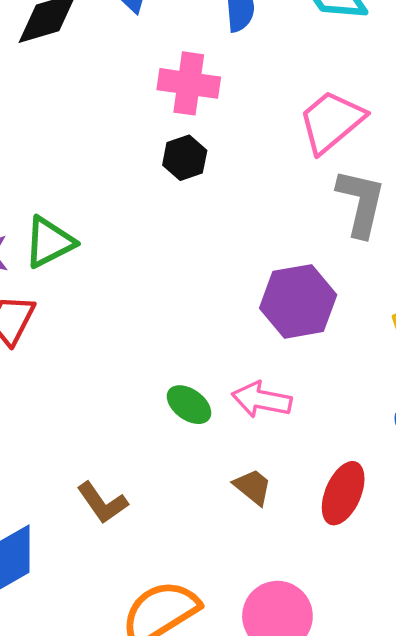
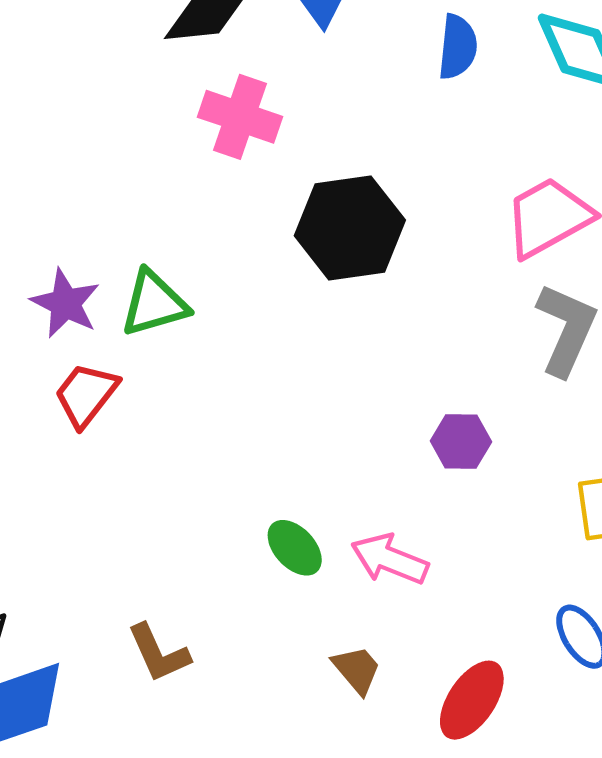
pink cross: (189, 83) -> (240, 117), moved
black hexagon: (185, 158) -> (350, 228), size x1.8
purple hexagon: (298, 301) -> (461, 441), size x0.6

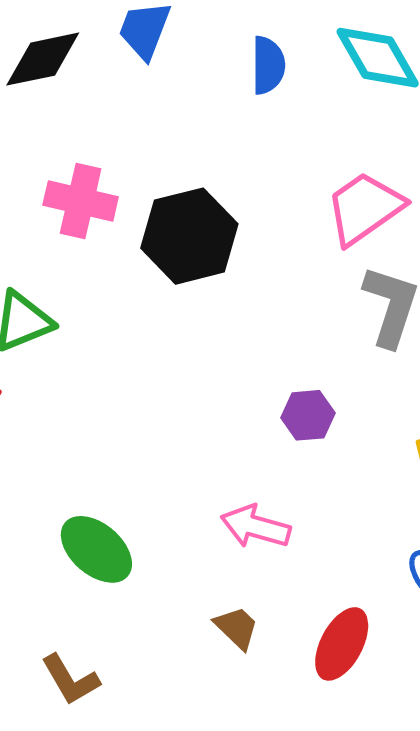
pink cross: (240, 117) -> (81, 201), moved
green ellipse: (295, 548) -> (96, 549), moved, size x1.4
brown L-shape: (159, 653) -> (70, 680), moved

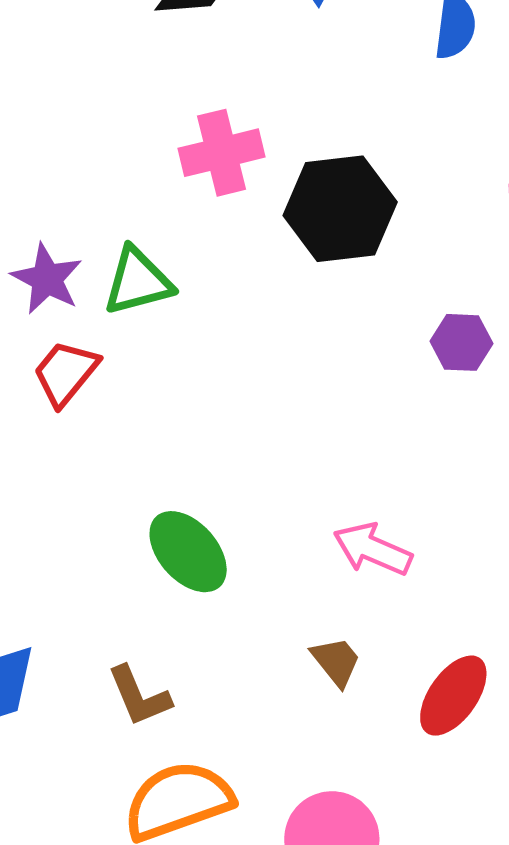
pink cross: (81, 201) -> (222, 153), turned -34
purple hexagon: (308, 415) -> (461, 342), moved

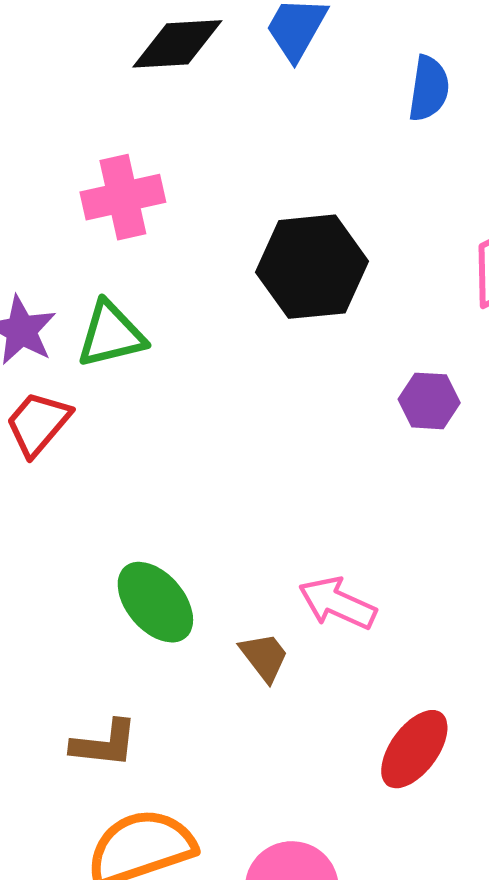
pink cross: (222, 153) -> (123, 197), moved
brown trapezoid: (336, 661) -> (264, 657), moved
brown L-shape: (139, 696) -> (104, 744), turned -62

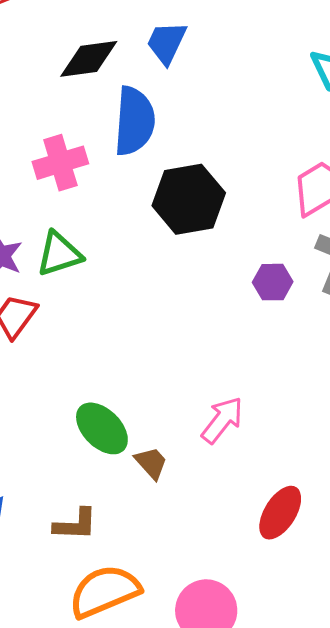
blue semicircle: (429, 89) -> (134, 121), moved, size x1.6
pink arrow: (337, 603) -> (222, 420), turned 108
brown trapezoid: (264, 657) -> (151, 463), moved

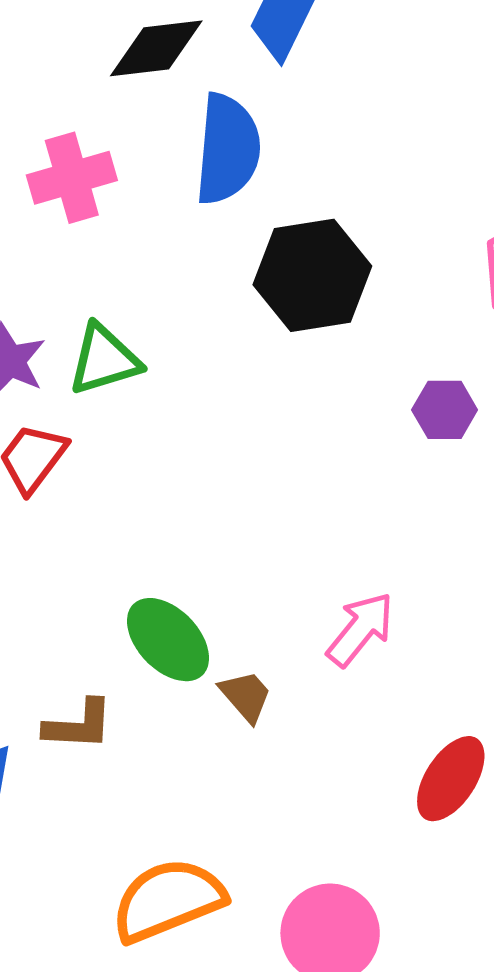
pink cross: (60, 163) -> (72, 178), moved
brown L-shape: (75, 524) -> (79, 725), moved

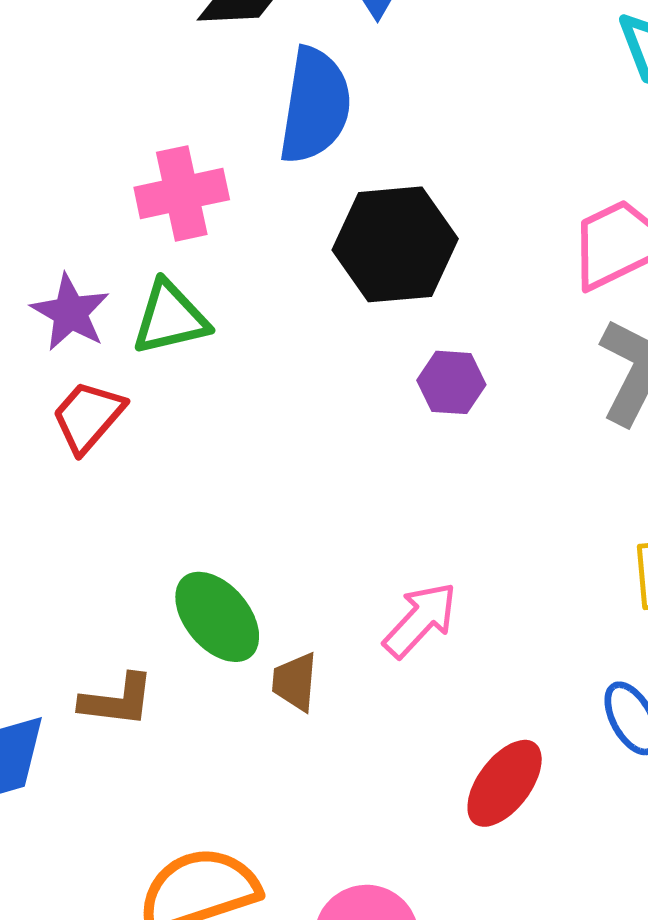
pink cross: (72, 178) -> (182, 193), moved
purple hexagon: (445, 410) -> (451, 382), moved
brown trapezoid: (246, 696) -> (295, 682), turned -138

